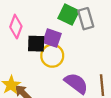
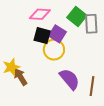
pink diamond: (16, 27) -> (40, 14), moved, turned 60

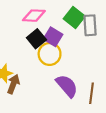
black square: (42, 36) -> (36, 39), turned 36
brown arrow: (21, 77) -> (13, 84), turned 54

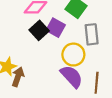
gray rectangle: (90, 25) -> (92, 34), moved
yellow circle: (50, 54) -> (73, 55), moved

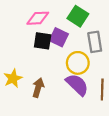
black square: (39, 30) -> (43, 41), turned -36
brown arrow: (18, 77) -> (38, 88), moved

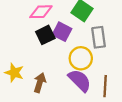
black square: (43, 41) -> (45, 35), turned -36
yellow star: (13, 78) -> (14, 73), turned -30

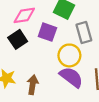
black square: (45, 35) -> (18, 39), moved

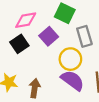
purple square: (47, 32) -> (49, 36), turned 30

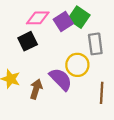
purple square: (49, 36) -> (63, 21), moved
purple semicircle: (73, 80) -> (61, 79), moved

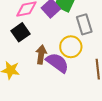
brown arrow: (36, 89) -> (41, 55), moved

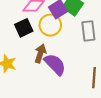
yellow circle: (71, 47) -> (50, 25), moved

